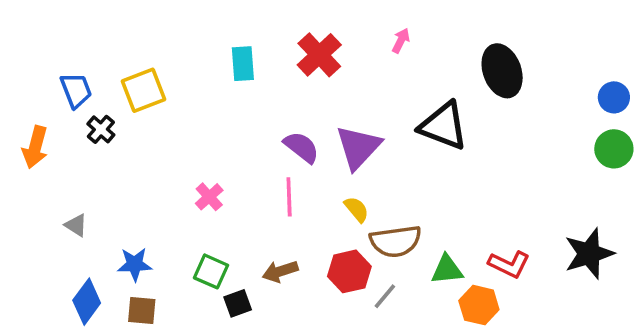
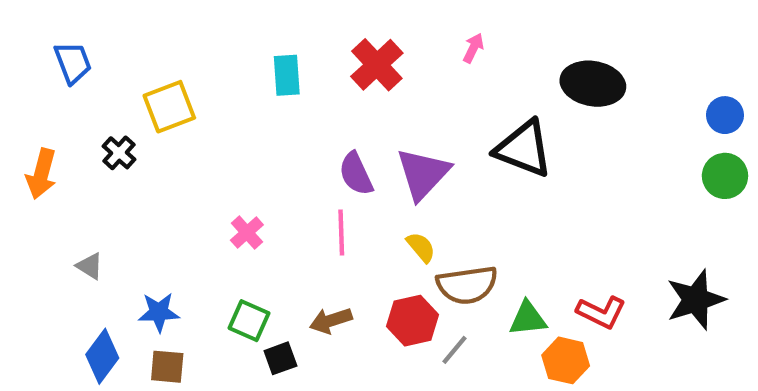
black ellipse: (502, 71) -> (593, 84), turned -60
blue trapezoid: (76, 90) -> (73, 63), moved
purple semicircle: (301, 147) -> (356, 174), turned -153

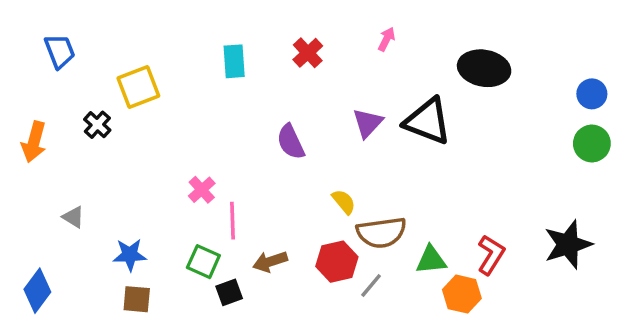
red cross: (377, 65) -> (308, 53), size x0.7
purple triangle: (423, 174) -> (368, 123), moved, size x0.7
pink line: (341, 233) -> (232, 221), moved
red L-shape: (601, 312) -> (491, 255), turned -84
blue diamond: (102, 356) -> (37, 291), moved

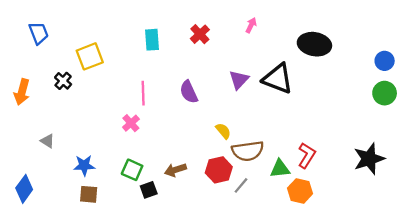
pink line: (232, 221) -> (143, 93), moved
red L-shape: (491, 255) -> (307, 155), moved

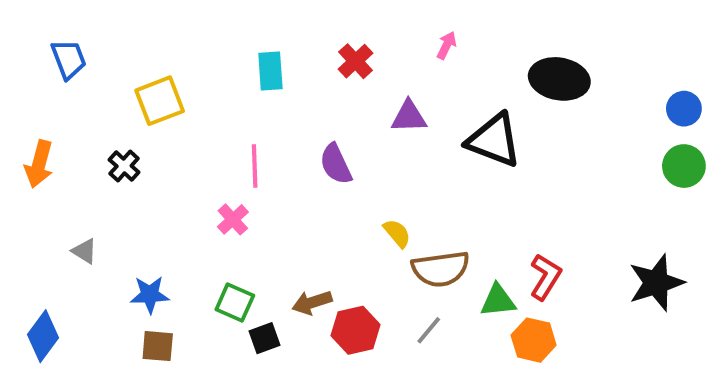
purple triangle: (239, 80) -> (409, 117), moved, turned 45
black cross: (63, 81) -> (124, 166), moved
red hexagon: (219, 170) -> (356, 330), moved

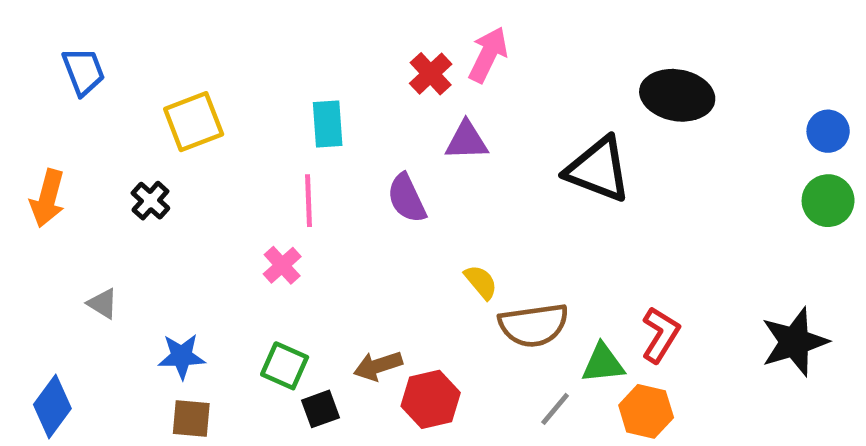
pink arrow: (447, 45) -> (488, 55), moved, size x1.6
cyan rectangle: (270, 71) -> (328, 124), moved
purple triangle: (409, 117) -> (467, 141), moved
gray line: (429, 330) -> (555, 409), moved

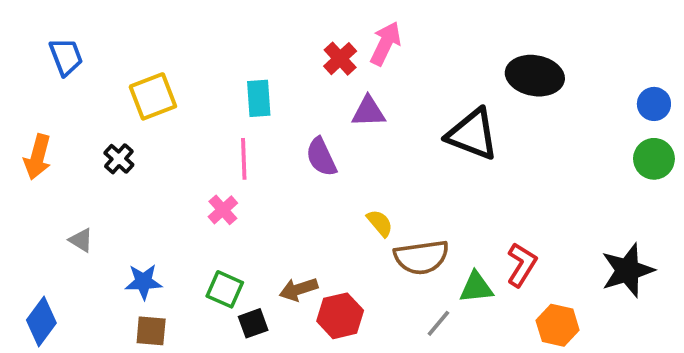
orange hexagon: (646, 411) -> (558, 325), moved

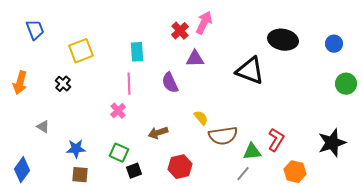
blue circle: (654, 104) -> (334, 44), moved
brown arrow: (299, 289) -> (158, 133), moved
gray line: (438, 323) -> (243, 174), moved

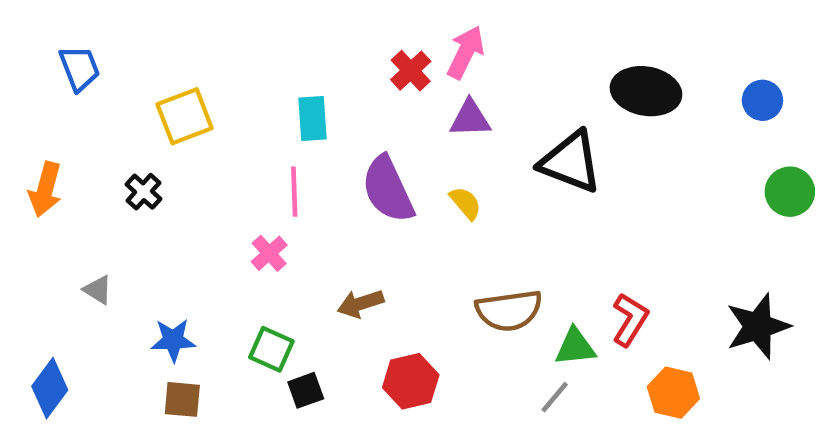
purple triangle: (195, 59) -> (470, 119), moved
purple semicircle: (170, 83) -> (388, 189), size x1.4
yellow semicircle: (201, 118) -> (466, 203), moved

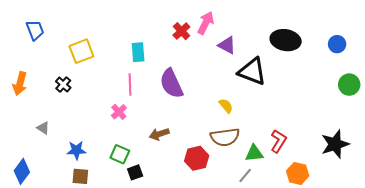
purple triangle: (470, 119) -> (227, 45), moved, turned 30
yellow semicircle: (466, 203) -> (226, 106), moved
red hexagon: (411, 381) -> (197, 158), moved

